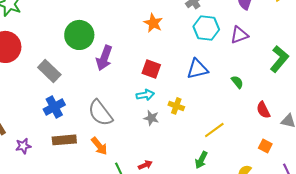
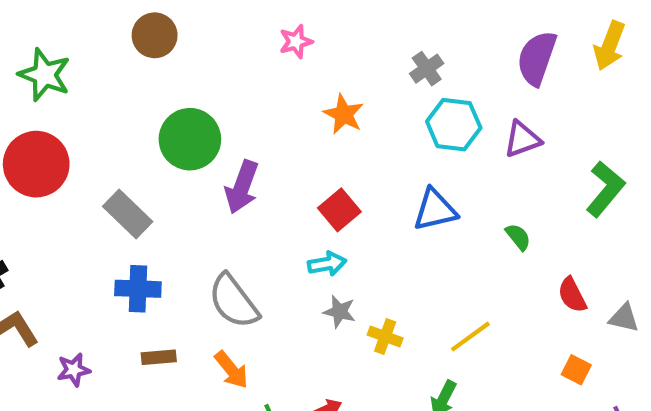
red square: (151, 69) -> (339, 210), turned 30
yellow cross: (176, 106) -> (385, 337), moved
blue cross: (54, 107) -> (138, 289), turned 30
brown rectangle: (64, 140) -> (159, 357), size x0.7

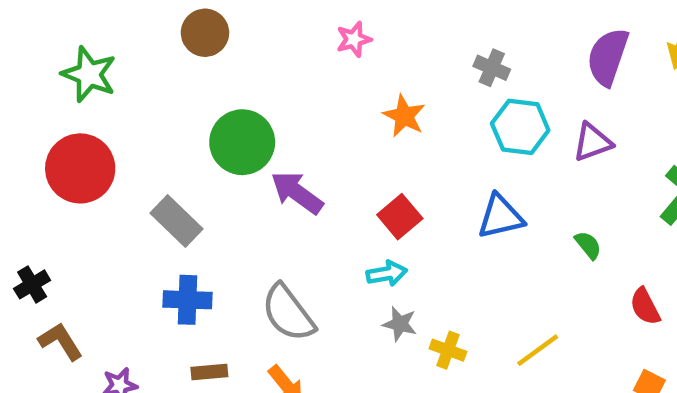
gray cross: (427, 69) -> (492, 68), turned -32
purple arrow: (242, 187) -> (297, 193), turned 106

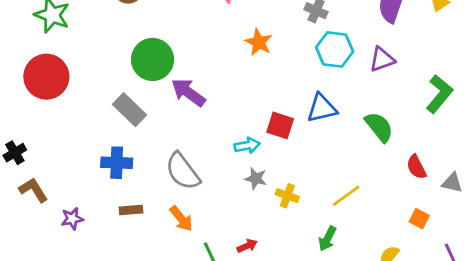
red square: (400, 217) -> (280, 125), moved, turned -32
gray rectangle: (177, 221) -> (130, 110), moved
green semicircle: (588, 245) -> (379, 127), size x1.6

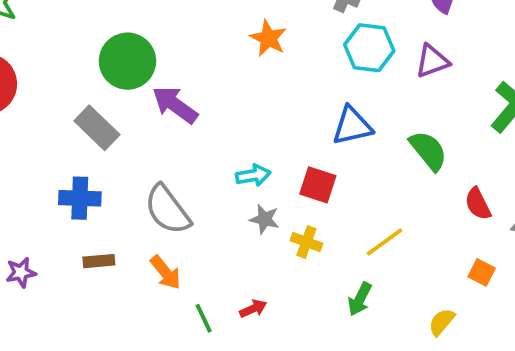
red square: (280, 125) -> (318, 185), moved

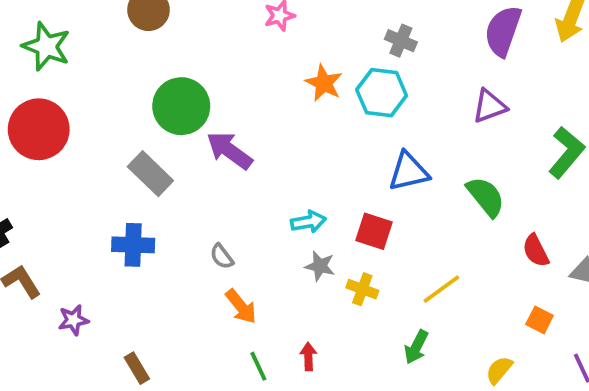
cyan hexagon: (369, 48) -> (382, 93), moved
gray semicircle: (167, 210) -> (222, 256), size x0.5
brown rectangle: (99, 261) -> (137, 368), moved, turned 64
orange arrow: (166, 272) -> (241, 306), moved
red arrow: (253, 309) -> (308, 357), turned -68

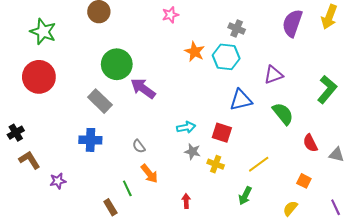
purple triangle: (489, 106) -> (273, 75), moved
orange square: (540, 320) -> (304, 181), moved
green line: (258, 366) -> (127, 188), moved
brown rectangle: (137, 368) -> (110, 207), moved

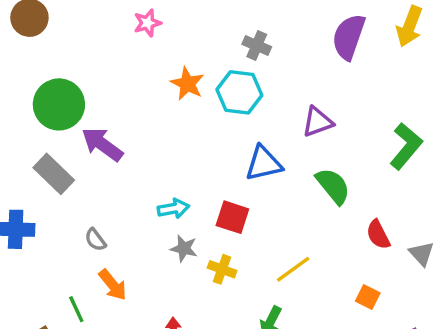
gray rectangle: (100, 101) -> (54, 174), moved
gray triangle: (337, 155) -> (422, 254), turned 35

